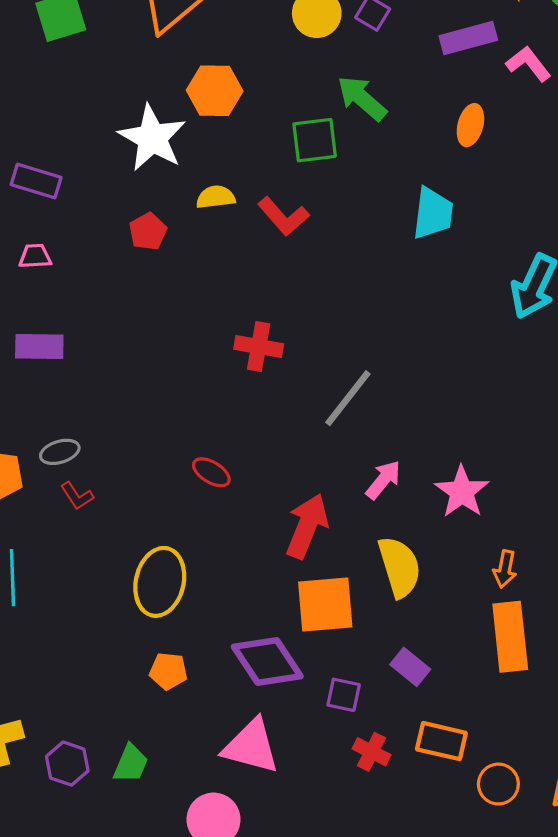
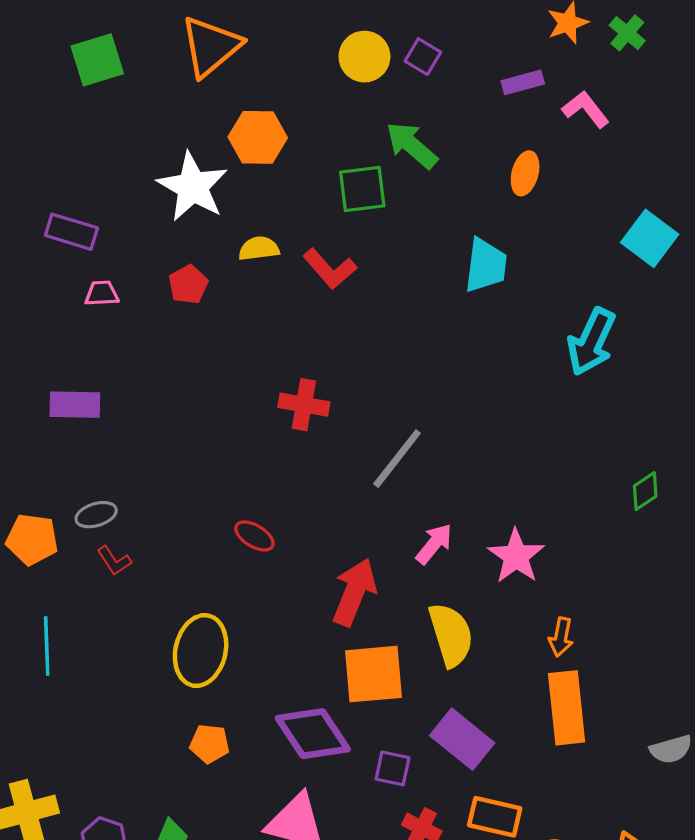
purple rectangle: (468, 38) -> (523, 82), size x0.7
pink trapezoid: (35, 256) -> (102, 293), moved
purple rectangle: (410, 667) -> (462, 739), size x1.5

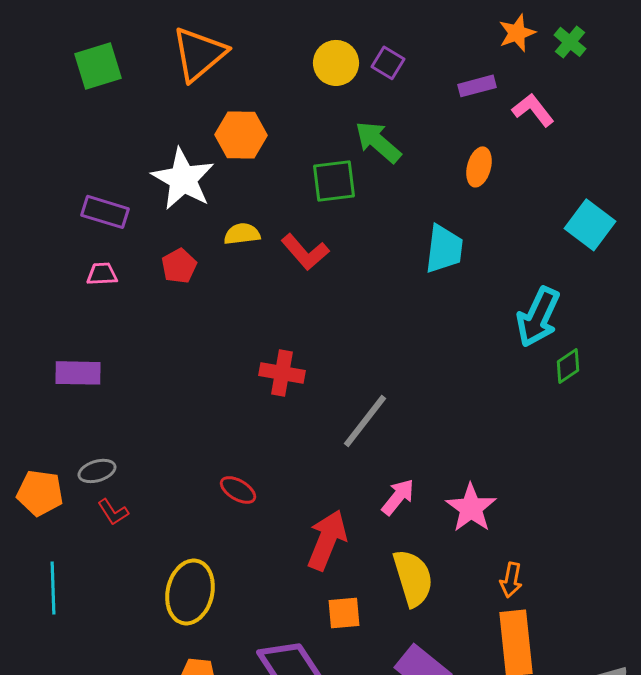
purple rectangle: (71, 232) -> (105, 212), moved
green diamond: (645, 491) -> (568, 366), moved
orange square: (373, 674) -> (344, 613), size x0.6

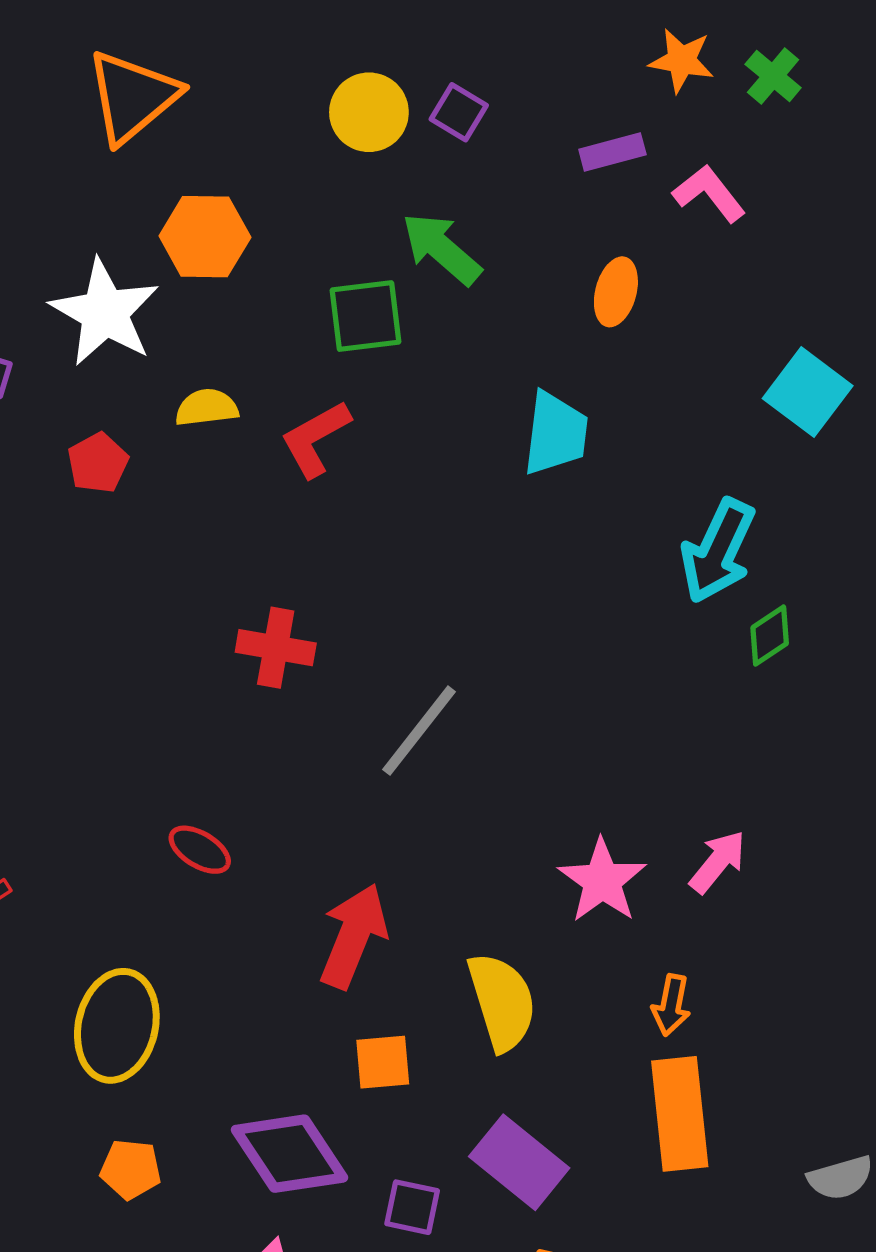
orange star: (517, 33) -> (682, 60), turned 30
red L-shape: (305, 252) -> (315, 439), turned 102
pink arrow: (398, 497) -> (718, 862), moved

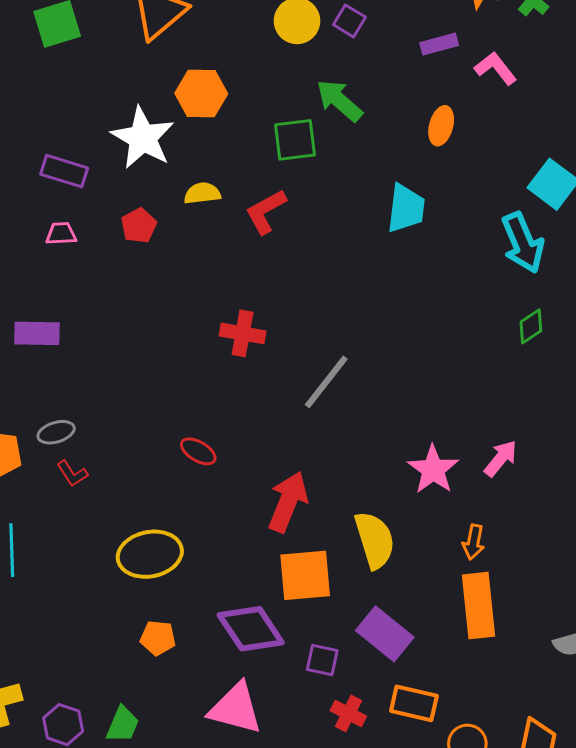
cyan arrow: (718, 551) -> (523, 243), moved, turned -48
yellow ellipse: (117, 1026) -> (150, 554), turned 66
orange square: (383, 1062) -> (305, 575), size x1.6

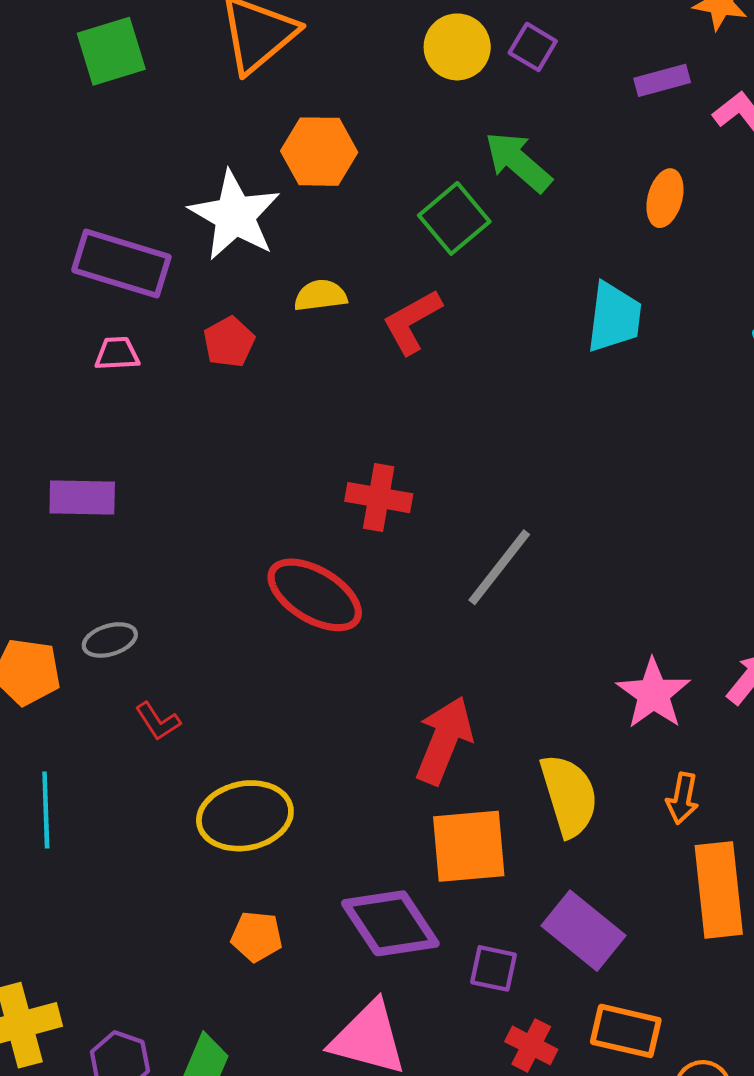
green square: (295, 140) -> (454, 218), turned -33
purple rectangle: (64, 171) -> (121, 264), size x1.4
red ellipse: (198, 451) -> (315, 595), moved, size x1.8
red L-shape: (72, 474) -> (158, 721), moved
orange arrow: (473, 542) -> (682, 798), moved

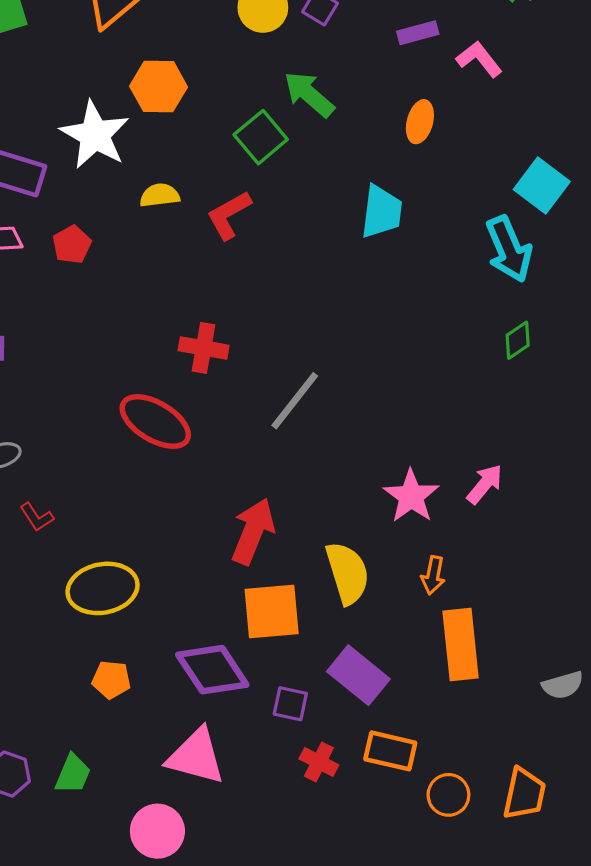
red pentagon: (229, 342) -> (72, 245), moved

